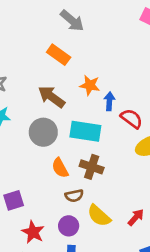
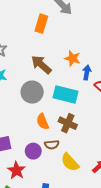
orange rectangle: (59, 55) -> (41, 24), moved, turned 66
purple circle: (69, 226) -> (33, 151), moved

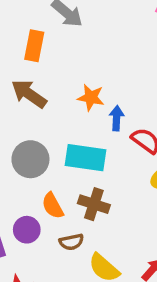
brown arrow: (41, 65) -> (29, 94), moved
purple circle: (33, 151) -> (27, 230), moved

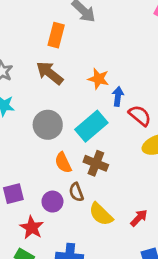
cyan rectangle: (85, 158) -> (91, 126), turned -52
purple circle: (27, 230) -> (52, 202), moved
brown semicircle: (71, 242) -> (76, 192), turned 78

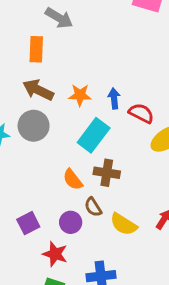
orange star: (98, 79) -> (80, 95), moved
gray circle: (48, 125) -> (34, 126), moved

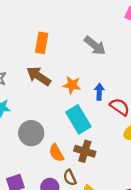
gray arrow: (59, 18) -> (95, 46), moved
gray circle: (34, 126) -> (31, 133), moved
cyan rectangle: (94, 135) -> (78, 119), turned -76

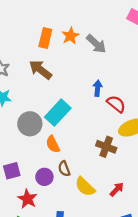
orange star: (72, 85) -> (70, 36), moved, turned 30
cyan rectangle: (78, 119) -> (58, 113), moved, turned 70
brown cross: (85, 151) -> (106, 147), moved

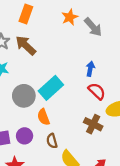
orange rectangle: (45, 38) -> (26, 14), moved
brown arrow: (40, 70) -> (26, 45), moved
red semicircle: (116, 104) -> (97, 91), moved
purple circle: (44, 177) -> (25, 136), moved

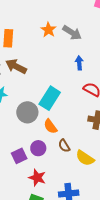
blue arrow: (90, 69) -> (79, 63), moved

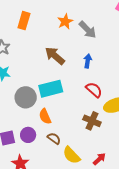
brown arrow: (16, 66) -> (55, 56), moved
cyan rectangle: (50, 98) -> (51, 89), turned 30
brown semicircle: (64, 146) -> (54, 138), turned 144

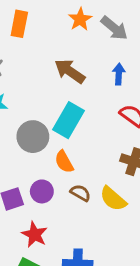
cyan rectangle: (51, 89) -> (68, 120), turned -40
yellow semicircle: (71, 155) -> (113, 199), moved

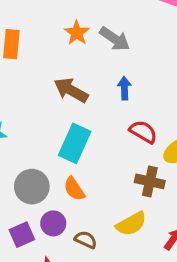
gray circle: (33, 137) -> (32, 187), moved
brown semicircle: (80, 193) -> (86, 240), moved
yellow semicircle: (113, 199) -> (131, 224), turned -64

